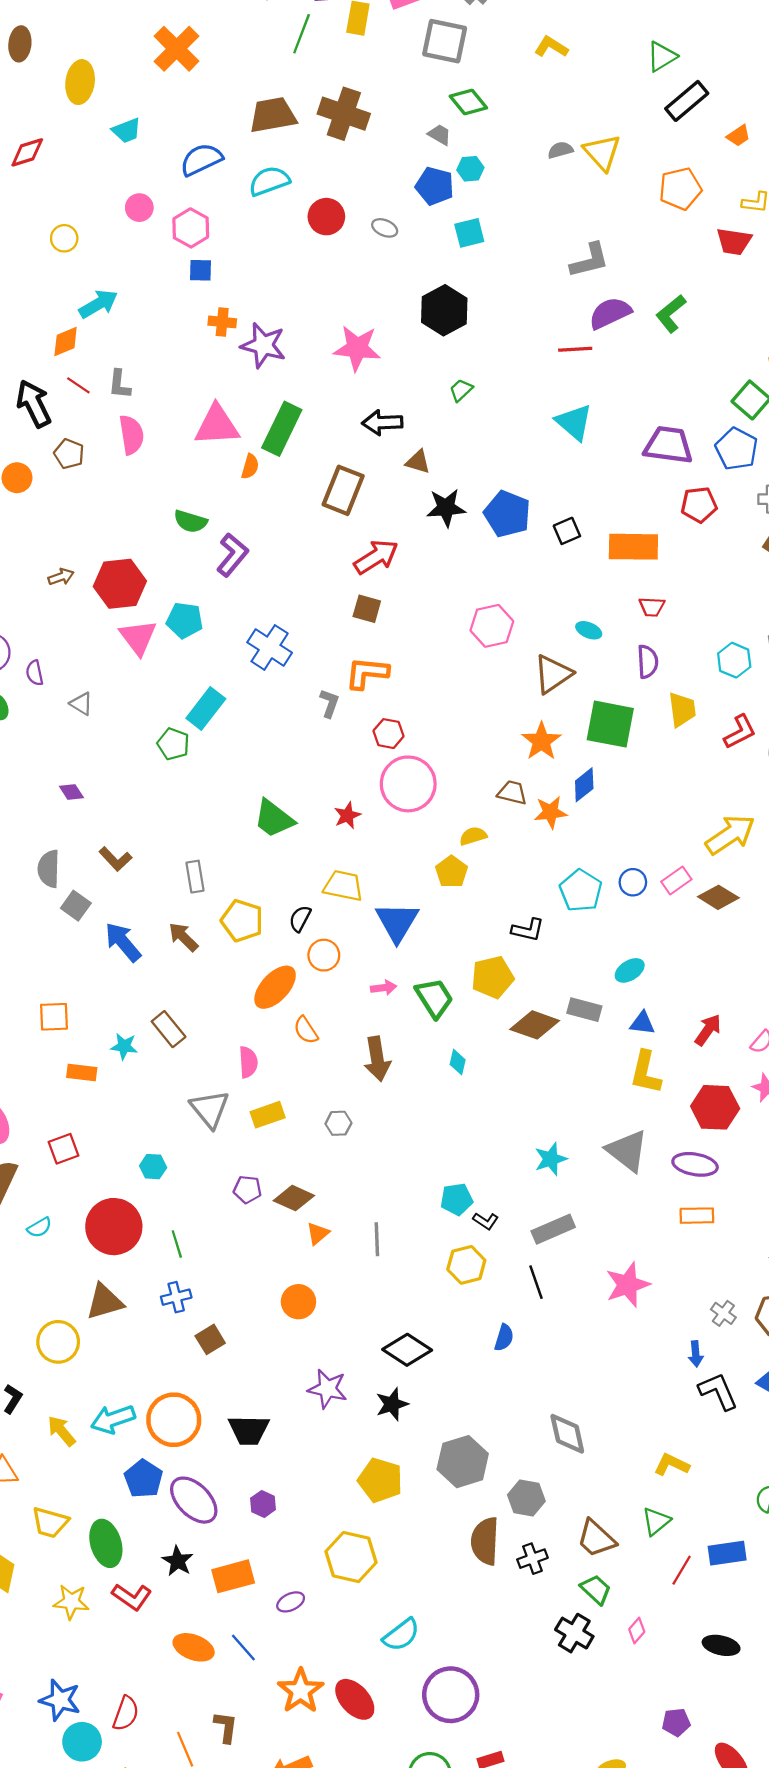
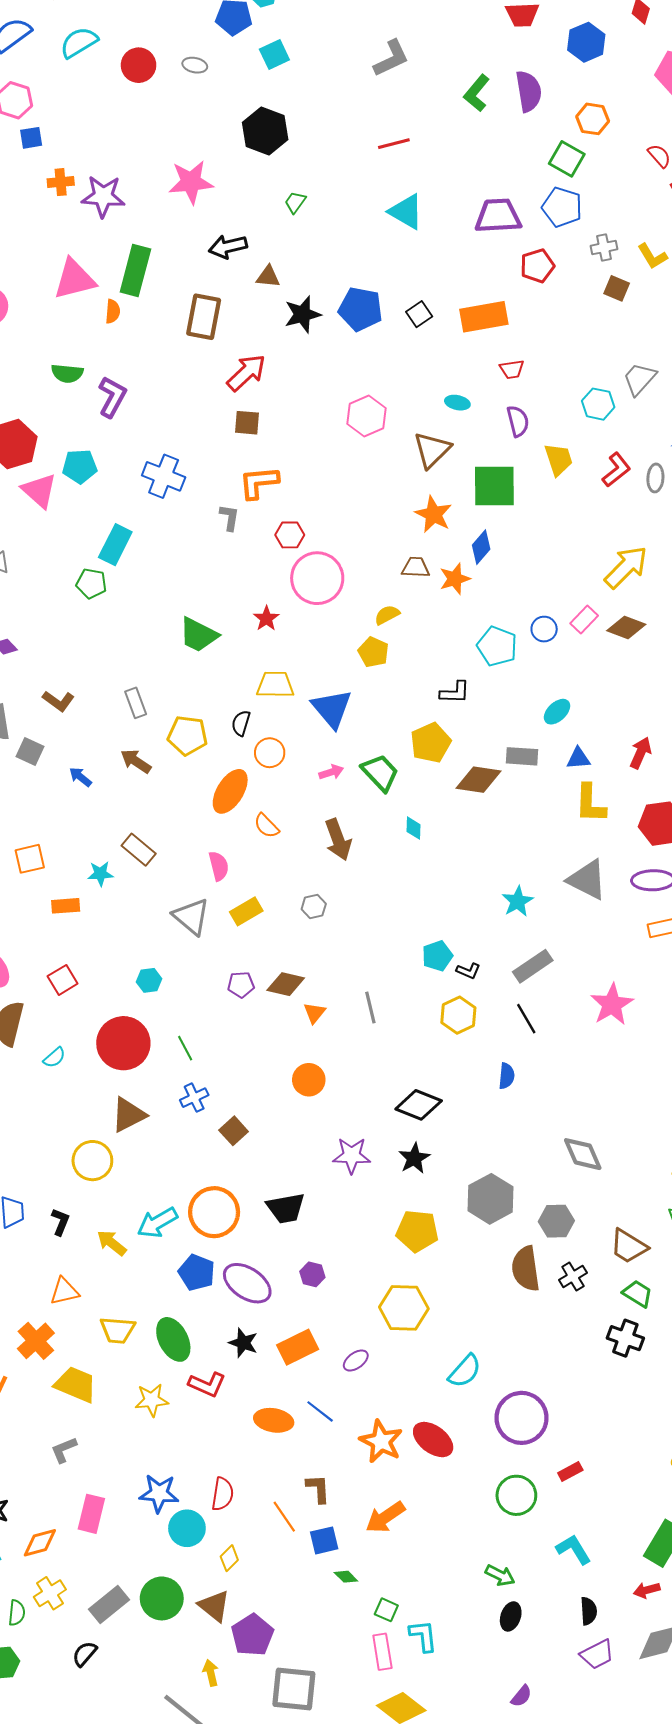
purple semicircle: (610, 313) -> (529, 91), moved, turned 117
blue arrow: (123, 942) -> (80, 777), size x0.6

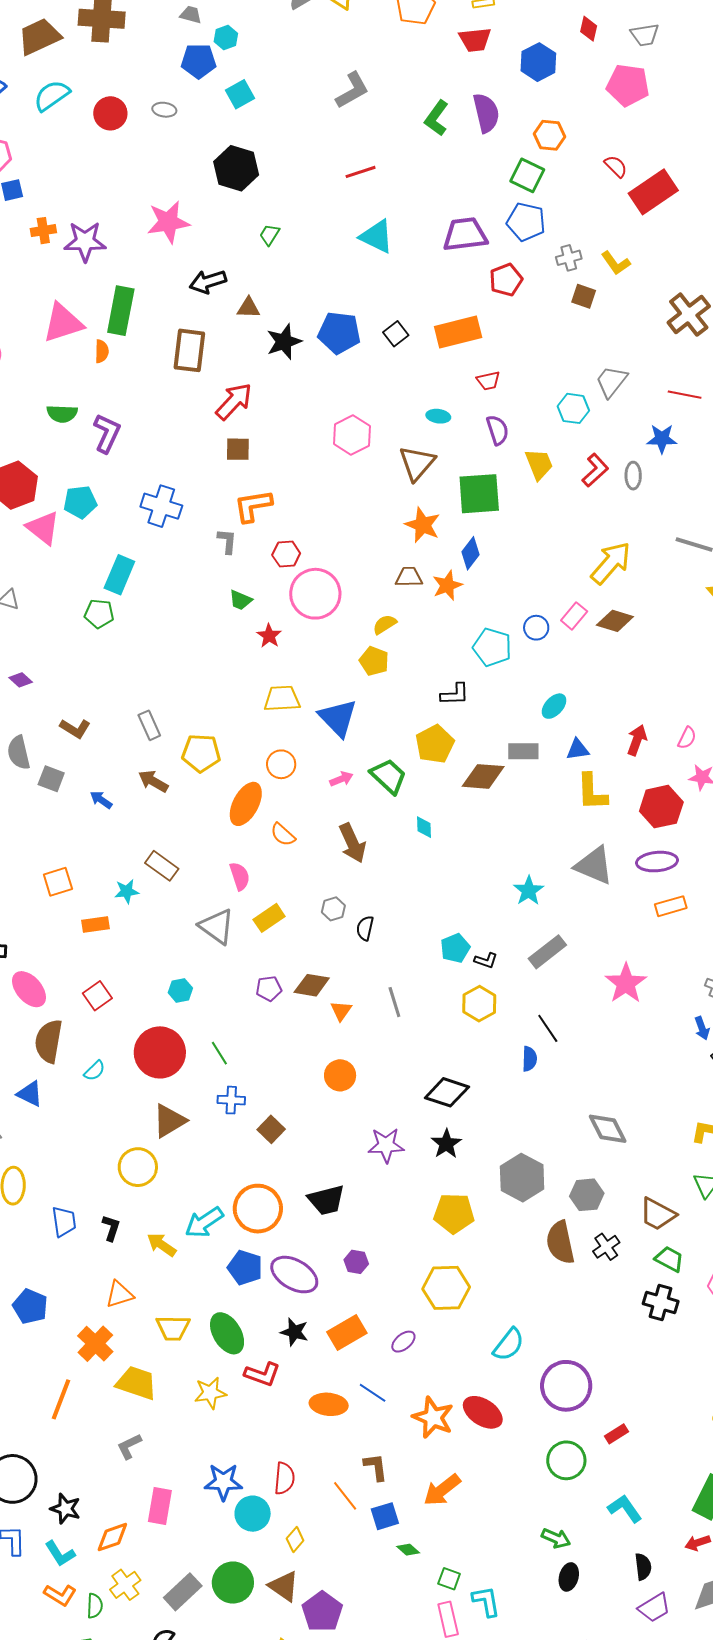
green trapezoid: (198, 635) -> (241, 600), moved, size x0.6
black semicircle: (241, 723) -> (365, 928), moved
black line: (526, 1019) -> (548, 1028), moved
blue cross: (194, 1098) -> (231, 1100), turned 32

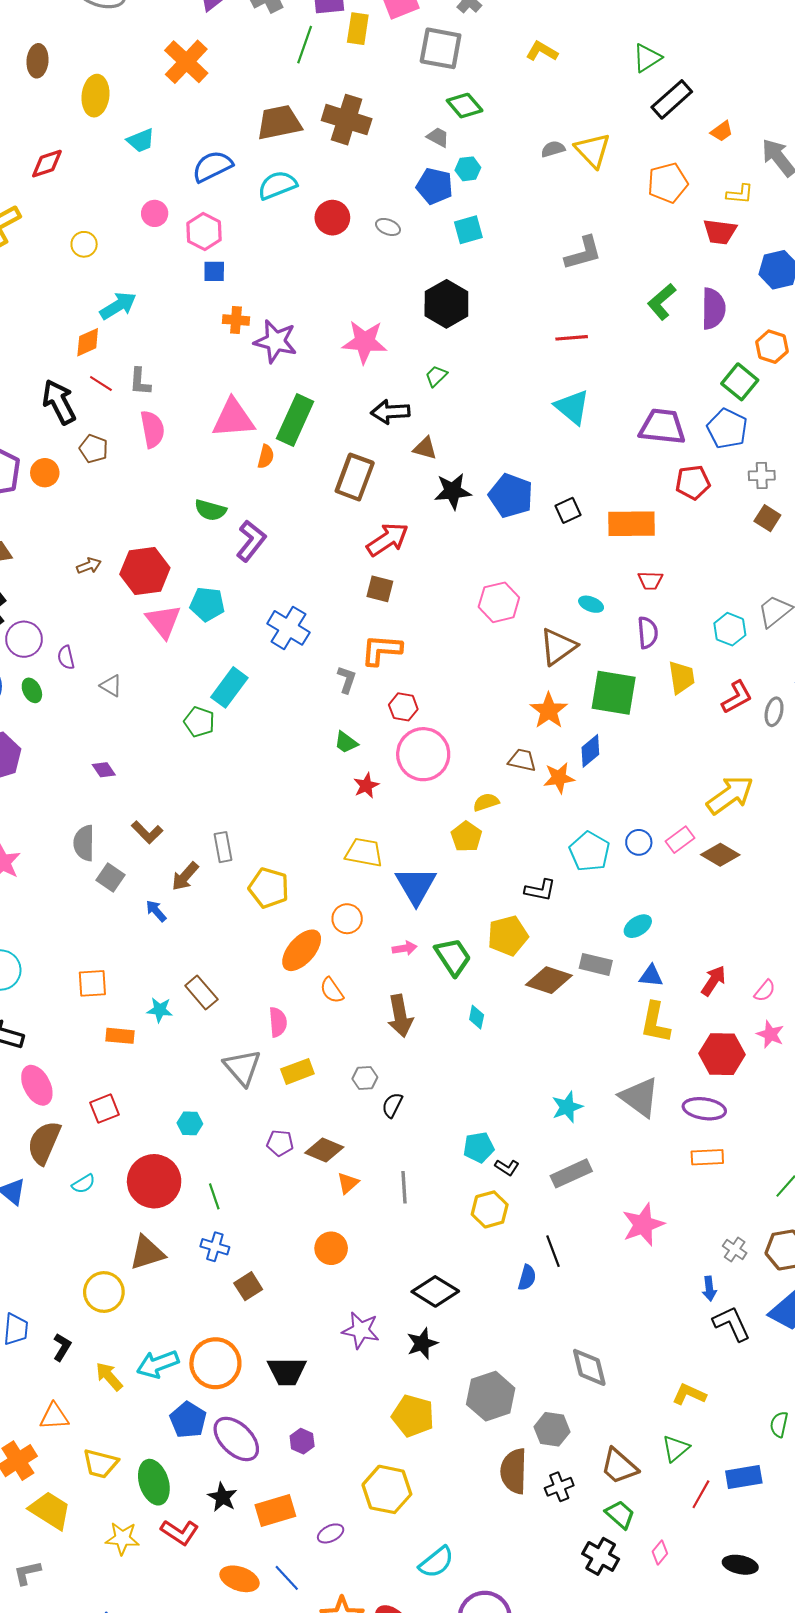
green trapezoid: (270, 235) -> (436, 376), moved
brown arrow: (153, 781) -> (185, 876), moved, turned -92

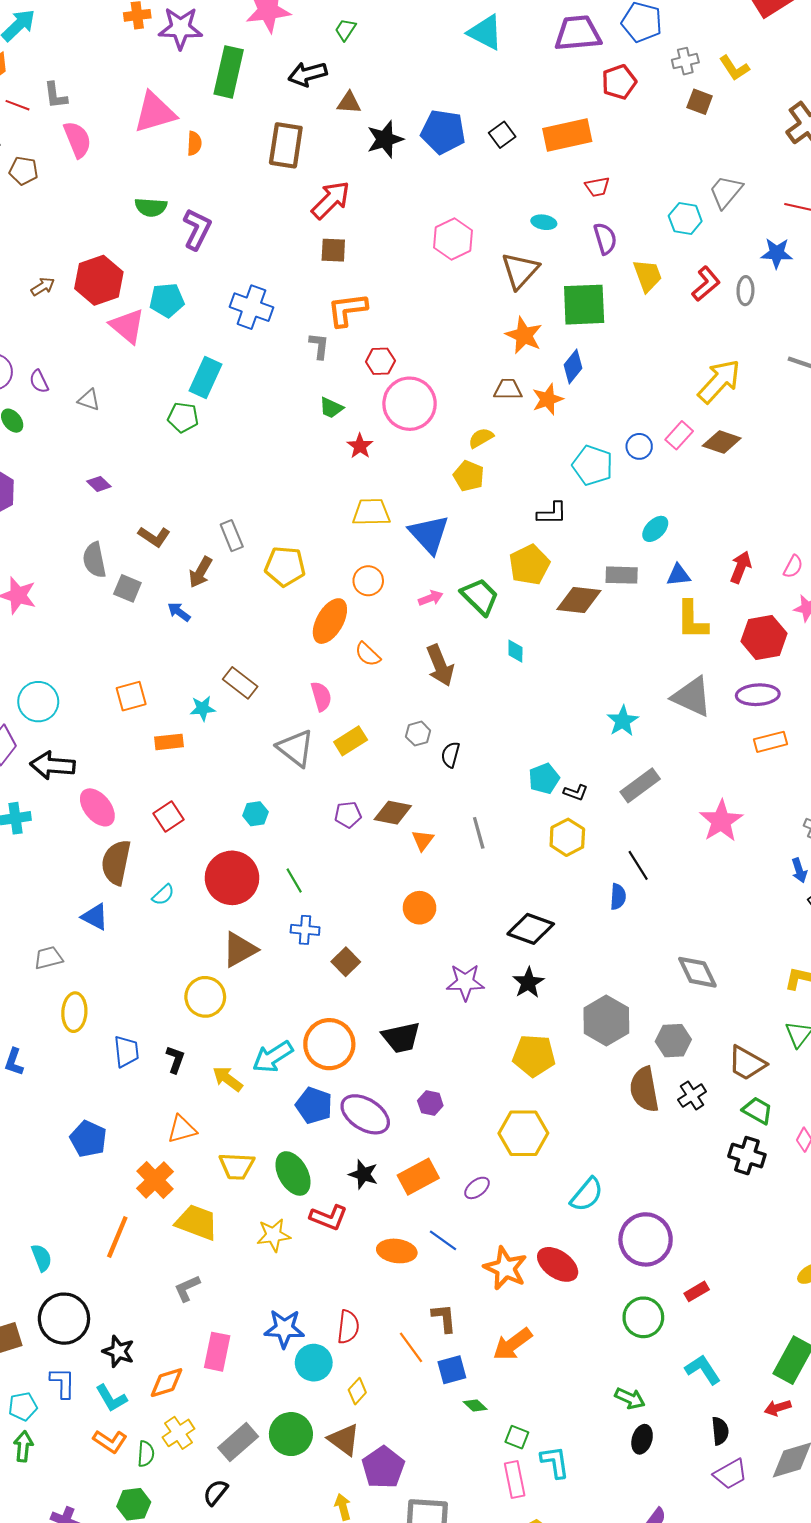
green rectangle: (295, 420) -> (229, 72), moved

